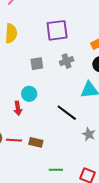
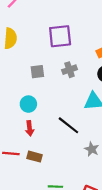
red arrow: (18, 108) -> (30, 128), moved

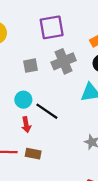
gray cross: (70, 70) -> (64, 61), size x1.5
black line: (68, 125) -> (47, 111), moved

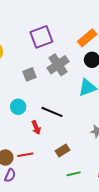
cyan circle: (23, 100) -> (18, 107), moved
brown rectangle: (33, 154) -> (62, 150), moved, turned -32

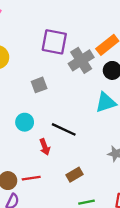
purple square: (41, 37) -> (54, 42), turned 30
gray cross: (58, 65) -> (81, 60), moved

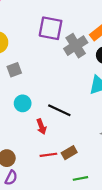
gray square: (39, 85) -> (14, 70), moved
red line: (31, 178) -> (48, 155), moved

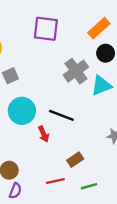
gray cross: (76, 46) -> (76, 71), moved
cyan circle: (23, 103) -> (22, 111), size x1.5
red line: (48, 155) -> (55, 181), moved

